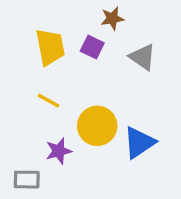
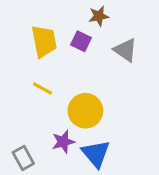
blue triangle: (139, 143) -> (96, 154), moved, turned -36
purple star: (59, 151) -> (63, 142), moved
gray rectangle: (27, 180) -> (23, 158), turned 60

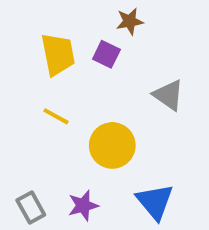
gray triangle: (125, 50) -> (168, 95), moved
purple star: (63, 142) -> (83, 206), moved
blue triangle: (96, 154) -> (155, 202), moved

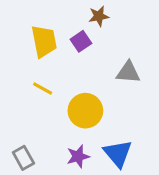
purple square: (106, 54) -> (81, 41), turned 30
gray triangle: (168, 95) -> (128, 72), turned -30
purple star: (83, 206) -> (78, 156), moved

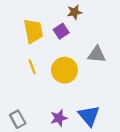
yellow line: (43, 89) -> (32, 67), turned 40
yellow circle: (85, 111) -> (64, 70), moved

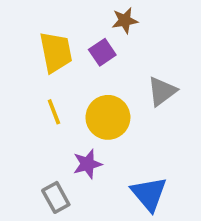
gray triangle: (97, 55) -> (162, 91), turned -42
purple star: (59, 118) -> (87, 164), moved
gray rectangle: (18, 119) -> (56, 197), moved

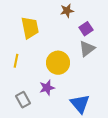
purple square: (102, 52) -> (86, 29), moved
yellow line: (54, 112) -> (16, 61), moved, turned 32
gray rectangle: (56, 197) -> (23, 100), moved

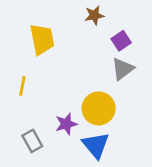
yellow circle: (58, 63) -> (99, 108), moved
blue triangle: (80, 104) -> (96, 145), moved

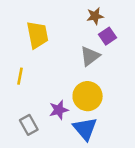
brown star: (94, 15) -> (95, 16), moved
gray triangle: (123, 69) -> (90, 56), moved

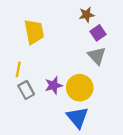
gray triangle: (90, 56) -> (97, 56), moved, turned -36
purple star: (59, 110) -> (54, 85), moved
gray rectangle: (29, 125) -> (26, 90), moved

